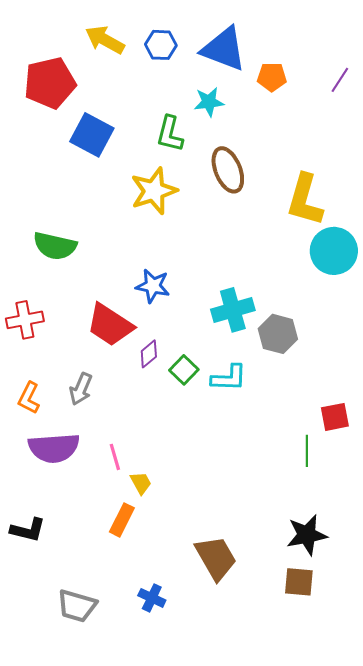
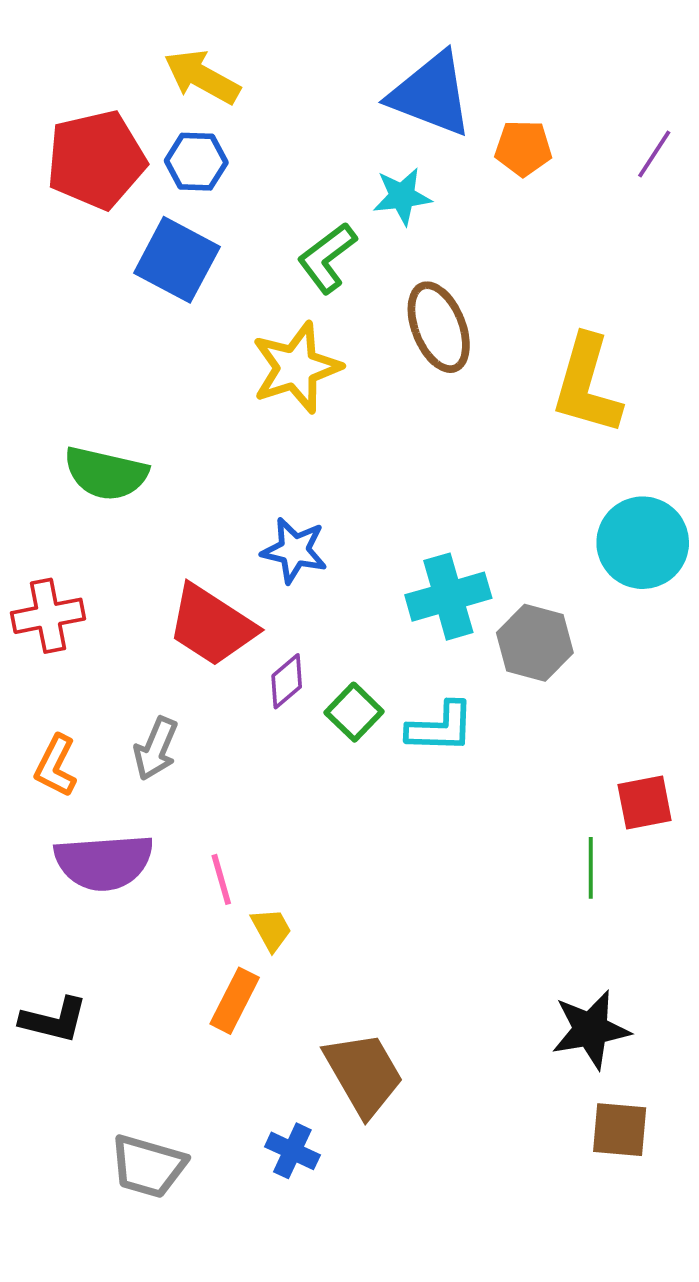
blue hexagon: (161, 45) -> (196, 162), moved
green L-shape: (170, 134) -> (327, 258), turned 39
cyan circle: (334, 251) -> (643, 543), moved
brown trapezoid: (216, 558) -> (364, 1074), moved
brown square: (299, 582) -> (620, 1130), moved

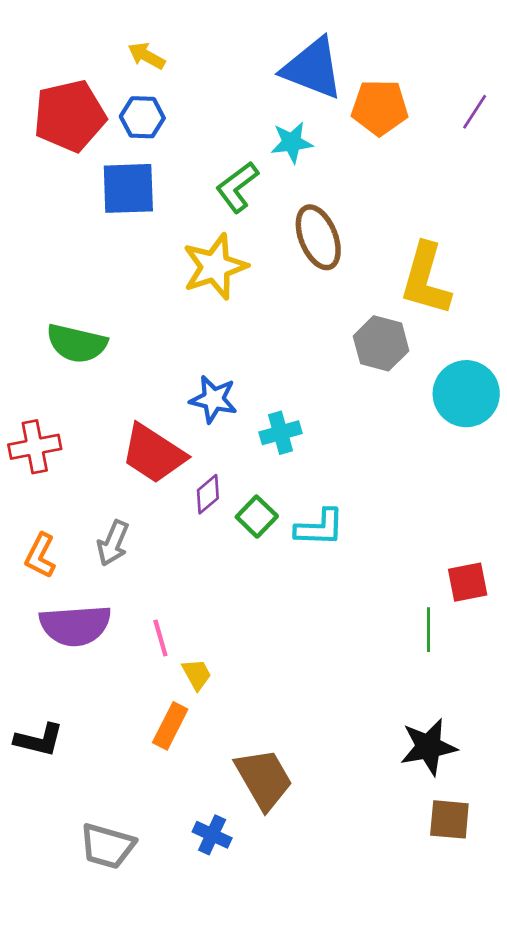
yellow arrow: (202, 77) -> (146, 56), size x0.7
orange pentagon: (523, 148) -> (380, 107), size x1.4
blue square: (177, 260) -> (128, 188), turned -30
cyan cross: (448, 597) -> (281, 433), moved, size x0.7
gray hexagon: (535, 643) -> (381, 343), moved

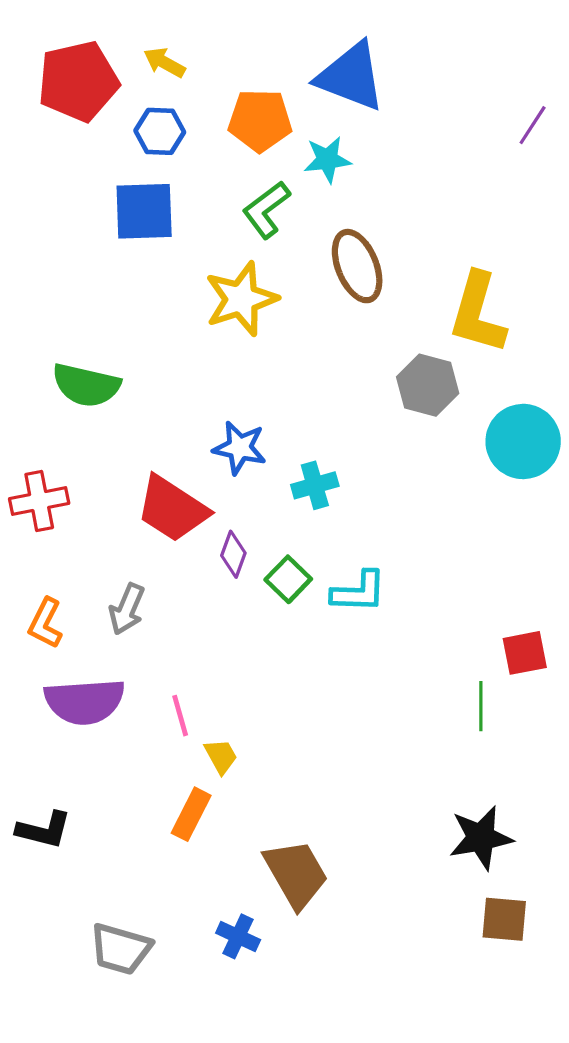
orange pentagon: (380, 107) -> (260, 120), moved
red pentagon: (70, 116) -> (78, 81), moved
purple diamond: (208, 494) -> (233, 554), turned -30

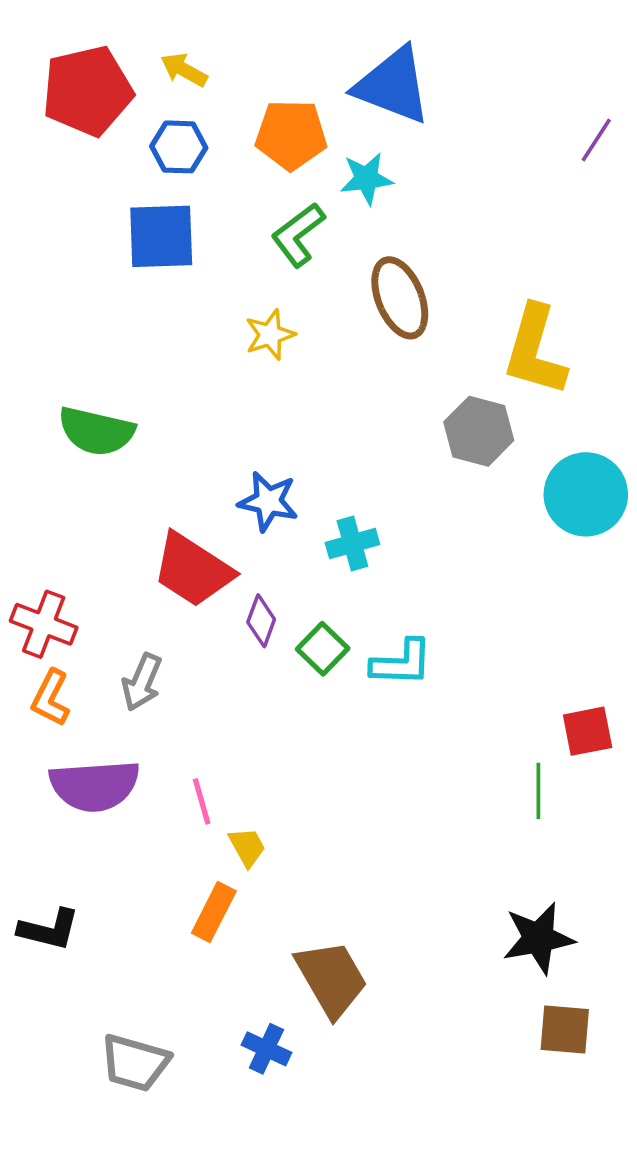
yellow star: (241, 299) -> (270, 335), size x0.6
red cross: (39, 501) -> (44, 624), moved, turned 32

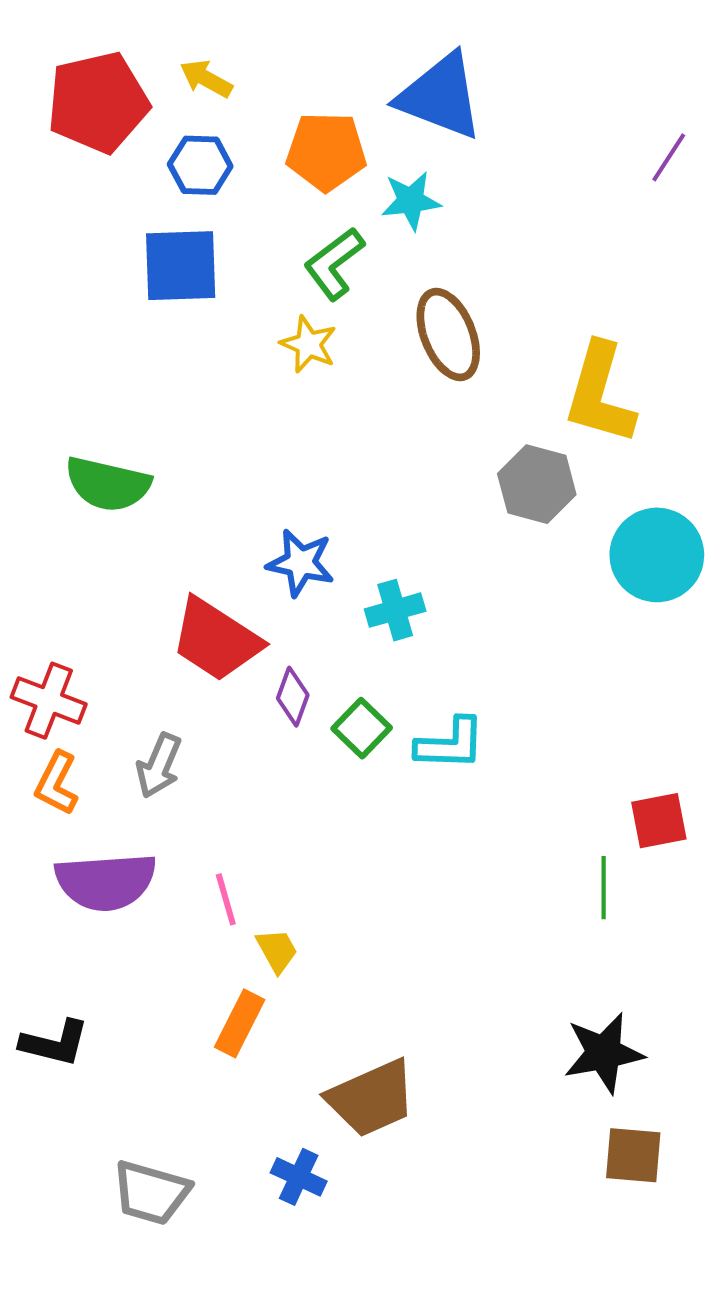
yellow star: (270, 335) -> (308, 344), moved, turned -30
brown trapezoid: (331, 979) -> (371, 1098), turned 96

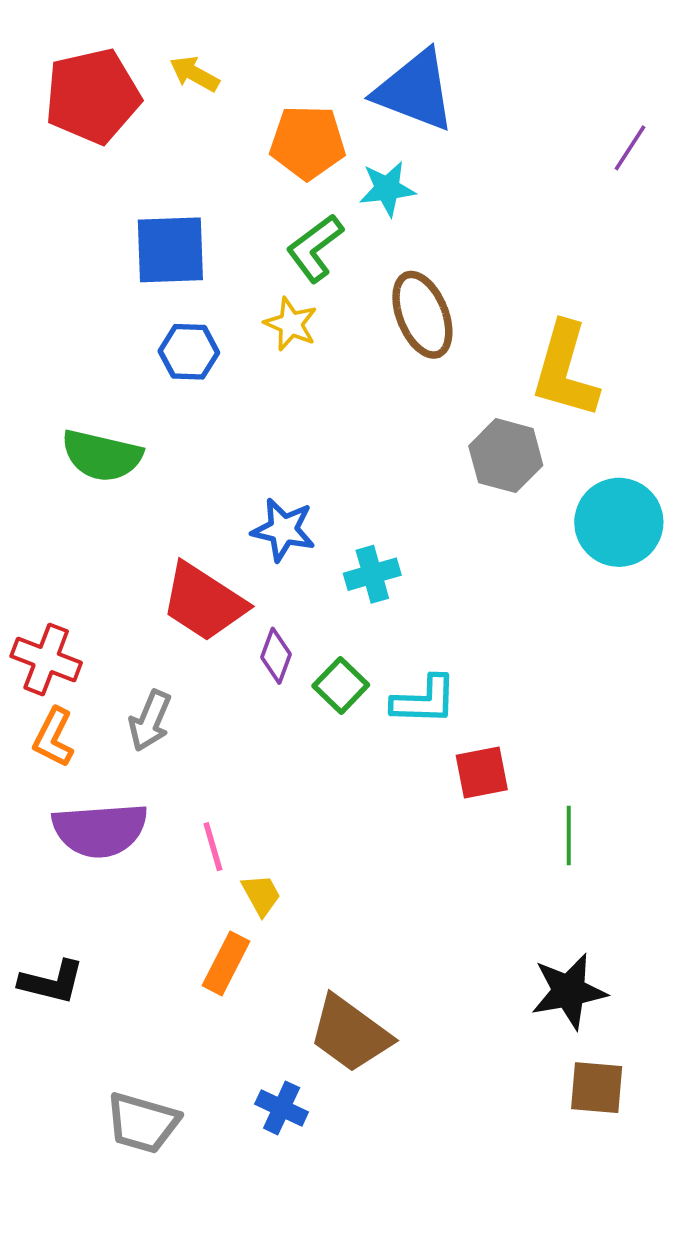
blue hexagon: (200, 165) -> (189, 352), moved
red square: (659, 821) -> (482, 773), moved
brown trapezoid: (371, 1098) -> (350, 1034), turned 60

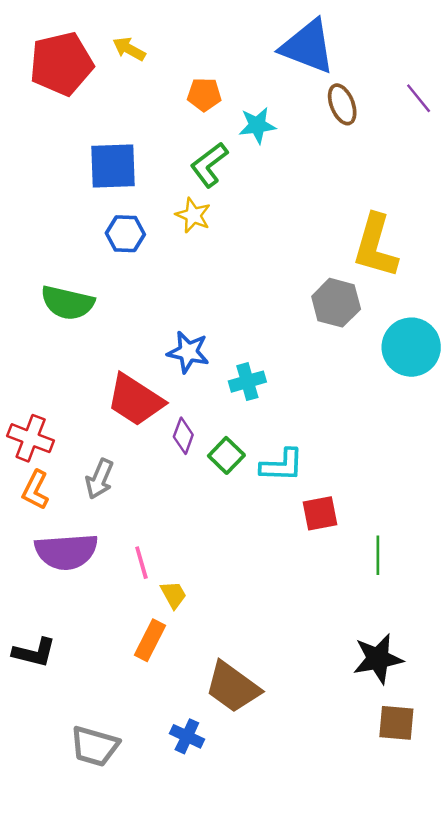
blue triangle: (415, 90) -> (308, 46), moved
orange pentagon: (307, 142) -> (204, 95), size x0.7
purple line: (630, 148) -> (419, 98), turned -72
brown ellipse: (422, 315) -> (342, 104), moved, size x0.7

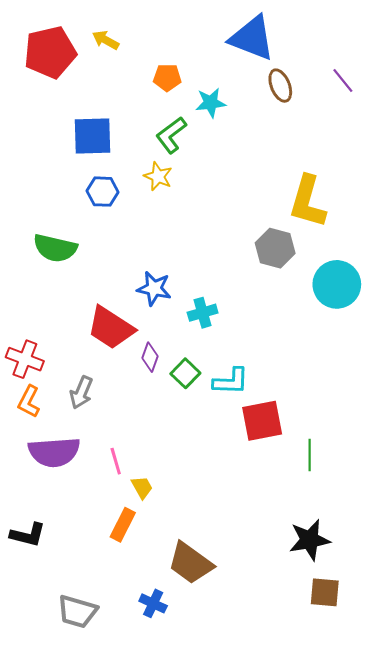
red square: (320, 513) -> (262, 421), size x1.4

